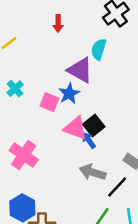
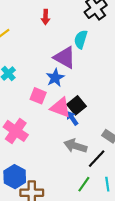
pink square: (49, 102) -> (38, 96), moved

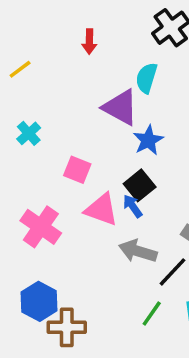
blue star: (55, 78) -> (148, 140), moved
pink triangle: (60, 108) -> (101, 210), moved

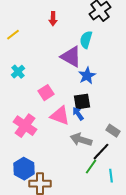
pink square: (77, 170) -> (46, 93), turned 35
black square: (140, 185) -> (82, 102), turned 30
green line: (152, 313) -> (91, 167), moved

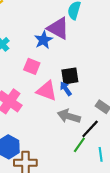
blue star: (87, 76) -> (43, 40), moved
pink square: (46, 93) -> (32, 66), turned -35

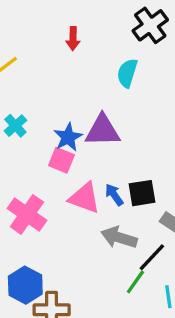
purple triangle: (58, 28) -> (103, 131), moved, turned -30
blue star: (43, 40) -> (68, 137), moved
black square: (70, 76) -> (142, 193), moved

